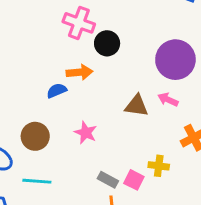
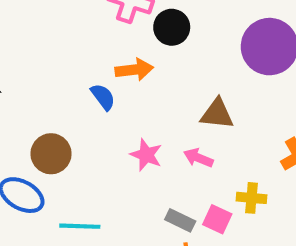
blue semicircle: (57, 91) -> (103, 97), turned 78
pink arrow: (168, 100) -> (198, 158), moved
brown circle: (35, 136) -> (51, 154), moved

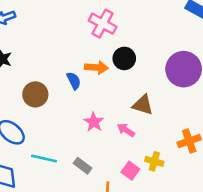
black circle: (172, 27) -> (124, 58), moved
brown circle: (51, 154) -> (35, 94), moved
gray rectangle: (180, 220) -> (83, 166), moved

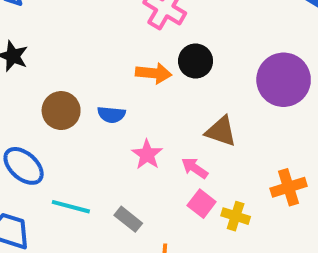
blue semicircle: (74, 81) -> (111, 115), moved, turned 120
pink square: (130, 171) -> (202, 204), moved

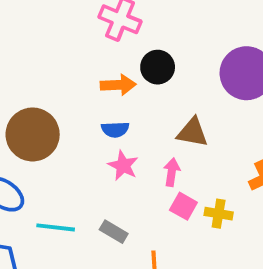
brown circle: (61, 111) -> (33, 134), size x1.4
blue semicircle: (111, 115) -> (115, 129), moved
pink arrow: (195, 168) -> (172, 172), turned 72

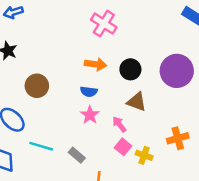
black circle: (158, 67) -> (130, 69), moved
brown circle: (33, 134) -> (37, 86), size x0.7
pink arrow: (172, 172) -> (119, 124), turned -56

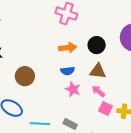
brown triangle: (137, 102) -> (98, 71), moved

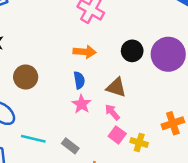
black circle: (97, 45) -> (132, 51), moved
blue semicircle: (68, 71) -> (79, 80), turned -104

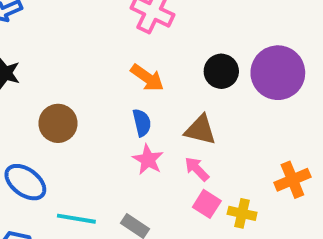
orange arrow: (85, 52) -> (147, 78), turned 35

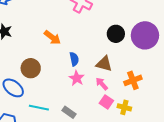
orange arrow: (147, 78) -> (52, 38), moved
brown circle: (58, 123) -> (31, 68), moved
orange cross: (292, 180) -> (133, 80), moved

